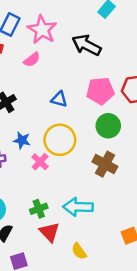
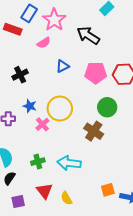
blue triangle: (59, 99) -> (63, 66), moved, turned -48
green circle: (108, 126) -> (107, 107), moved
red triangle: (50, 232) -> (44, 191), moved

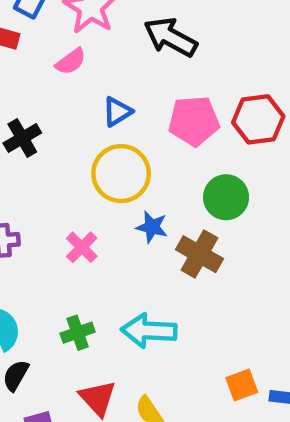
blue star: (30, 106) -> (152, 227), moved
yellow circle: (60, 109) -> (121, 174), moved

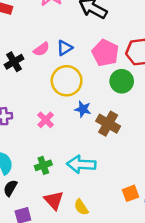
pink semicircle: (71, 61) -> (41, 49), moved
pink pentagon: (194, 121) -> (105, 53), turned 30
green circle: (226, 197) -> (122, 81), moved

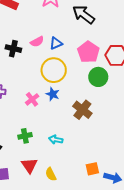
black cross: (14, 62) -> (13, 49), turned 35
blue star: (83, 109) -> (53, 94), moved
cyan arrow: (81, 164) -> (56, 140), size x0.6

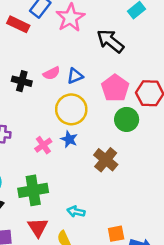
green cross: (25, 136) -> (33, 190), size x1.6
cyan arrow: (56, 140) -> (76, 212), moved

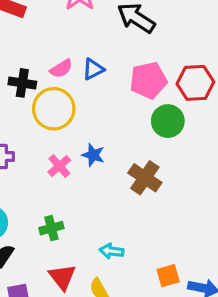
pink pentagon: (115, 88) -> (148, 80), turned 30
yellow circle: (71, 109) -> (54, 109), moved
green cross: (33, 190) -> (51, 228), size x0.6

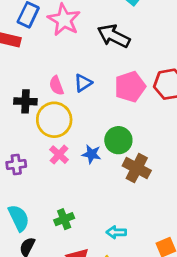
pink semicircle: (61, 69) -> (56, 86), turned 108
green circle: (168, 121) -> (118, 140), moved
pink cross: (59, 166) -> (59, 155), moved

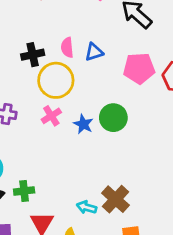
black cross: (25, 101) -> (33, 55), turned -30
brown cross: (137, 168) -> (116, 199), moved
green cross: (64, 219) -> (24, 191), moved

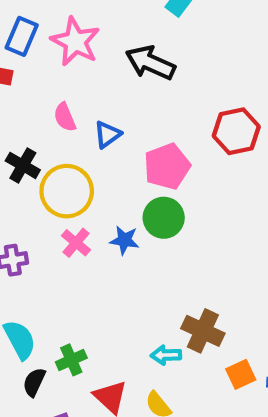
pink semicircle: (67, 47) -> (65, 117), moved
black cross: (33, 55) -> (23, 165), turned -30
pink pentagon: (139, 68) -> (167, 166), moved

